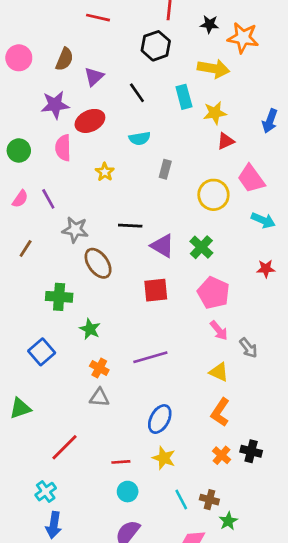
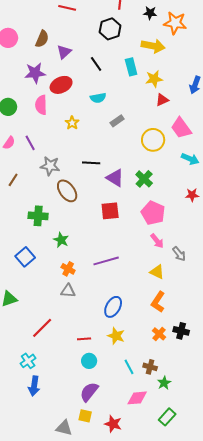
gray rectangle: (165, 169) -> (117, 121), turned 40

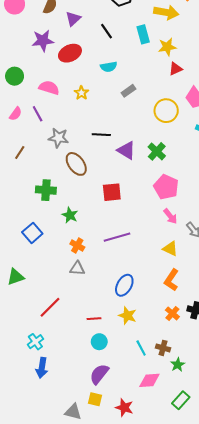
pink semicircle: (41, 105) -> (49, 88), moved, turned 108
red square: (110, 211) -> (112, 192), moved

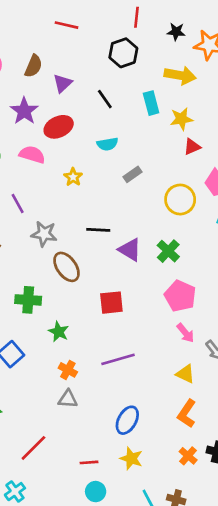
purple star: (43, 41) -> (24, 111), turned -30
pink semicircle: (49, 88) -> (32, 155), moved

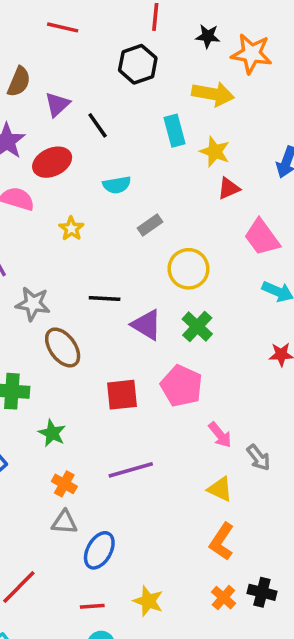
black line: (105, 99) -> (98, 125), moved
yellow star: (181, 119) -> (215, 152), turned 30
yellow circle: (180, 200) -> (188, 269), moved
pink pentagon: (180, 296) -> (182, 386), moved
blue ellipse: (127, 420) -> (99, 550), moved

